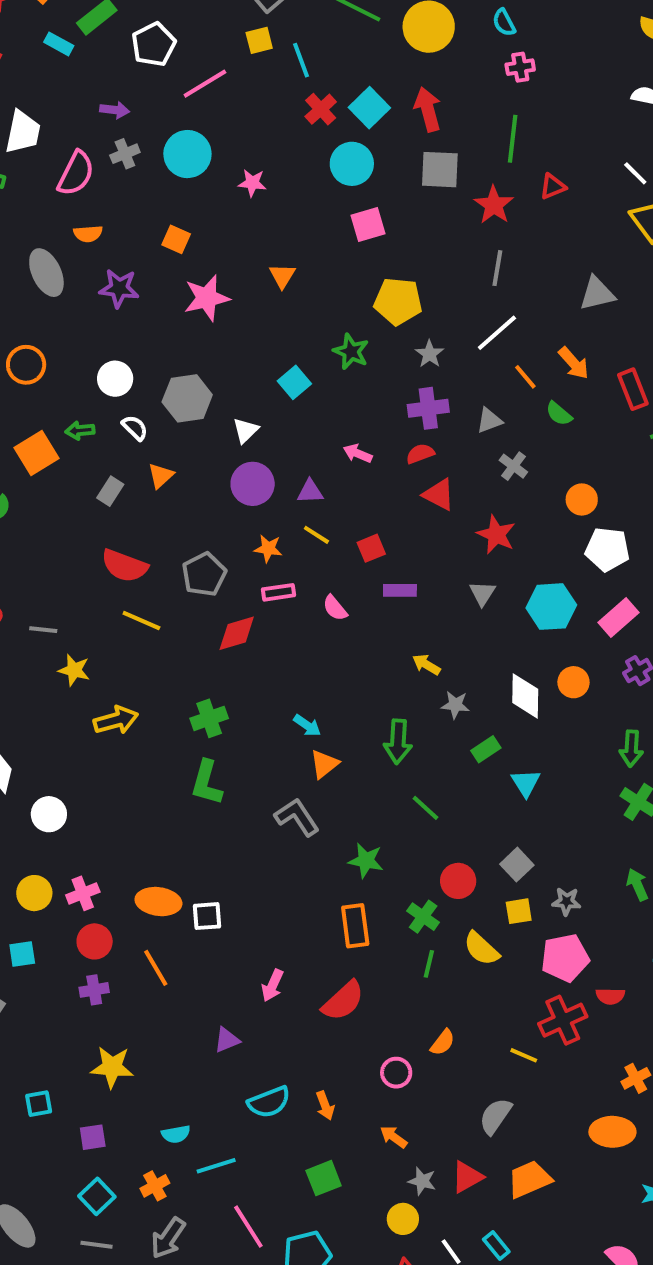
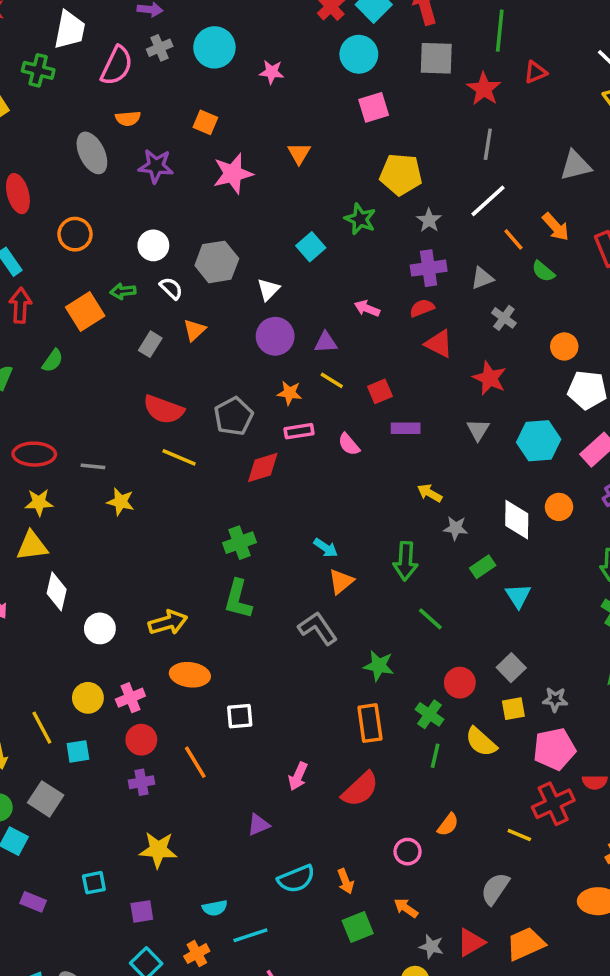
yellow arrow: (116, 720) -> (168, 623), moved
orange ellipse: (158, 902) -> (190, 675), moved
green square: (324, 1178) -> (358, 927), moved

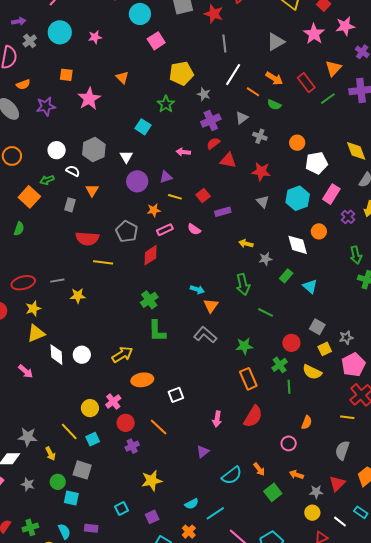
green star: (360, 219) -> (166, 104), turned 30
white circle: (100, 628) -> (82, 355), moved
green cross: (429, 714) -> (280, 365), turned 35

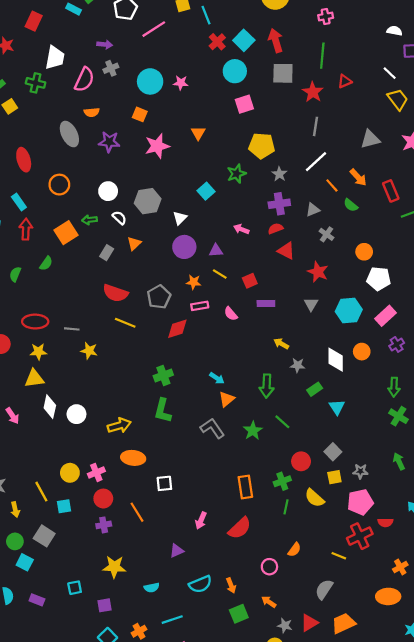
cyan circle: (60, 32) -> (150, 81), moved
green star: (244, 346) -> (253, 431), moved, turned 30
cyan semicircle: (192, 504) -> (152, 588), moved

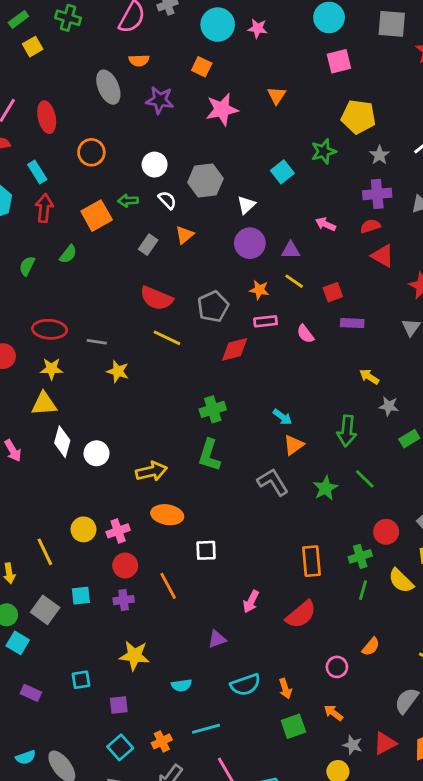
cyan square: (64, 506) -> (81, 596), moved

